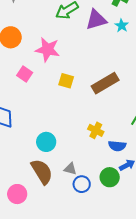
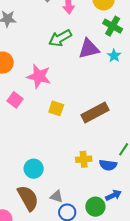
yellow cross: (96, 130) -> (84, 159), turned -35
blue semicircle: (117, 146) -> (108, 165), moved

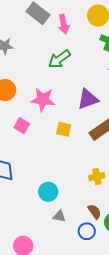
purple triangle: (89, 49) -> (88, 99), moved
gray triangle: (57, 196) -> (59, 216), moved
brown semicircle: (28, 198) -> (94, 212), moved, size x0.6

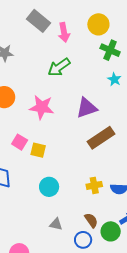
pink square: (22, 126) -> (20, 142), moved
yellow square: (64, 129) -> (38, 150), moved
cyan circle: (48, 192) -> (49, 187), moved

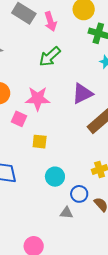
pink square: (20, 142) -> (19, 119), moved
blue circle: (83, 240) -> (79, 194), moved

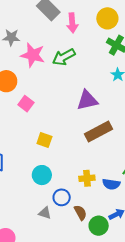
pink star: (38, 99) -> (33, 55), moved
pink square: (19, 119) -> (26, 104), moved
yellow square: (40, 142) -> (44, 140), moved

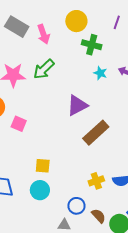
yellow square: (44, 140) -> (43, 166), moved
cyan circle: (42, 175) -> (40, 190), moved

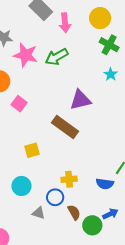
brown rectangle: (96, 133) -> (65, 127), moved, turned 64
yellow square: (43, 166) -> (32, 150), turned -35
yellow cross: (96, 181) -> (69, 179), moved
cyan circle: (40, 190) -> (21, 186), moved

